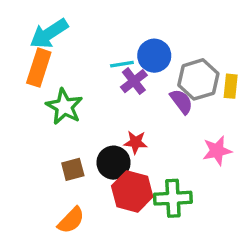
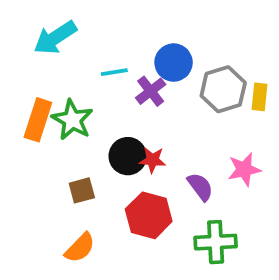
cyan line: (122, 64) -> (114, 72), moved
orange rectangle: (39, 68) -> (38, 120), moved
purple semicircle: (181, 101) -> (200, 187), moved
black circle: (114, 163) -> (128, 156), moved
green cross: (173, 198) -> (216, 242), moved

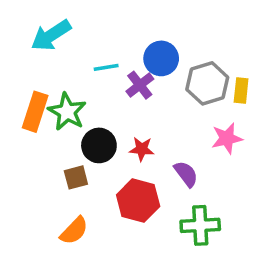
black circle: (128, 156) -> (99, 145), moved
pink star: (244, 169) -> (227, 138), moved

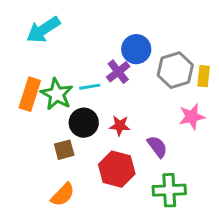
cyan line: (106, 67) -> (90, 87), moved

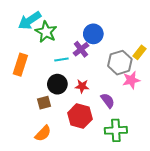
gray hexagon: (175, 70) -> (120, 63), moved
yellow rectangle: (204, 76) -> (139, 52), turned 32
green star: (57, 94) -> (46, 32), moved

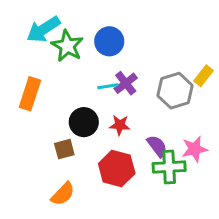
blue circle: (93, 34) -> (109, 41), moved
purple cross: (81, 49) -> (126, 83), moved
cyan line: (61, 60) -> (108, 86), moved
pink star: (131, 80) -> (195, 149), moved
green cross: (116, 130) -> (169, 167), moved

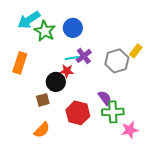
red star: (120, 125) -> (67, 71), moved
pink star: (195, 149) -> (130, 130), moved

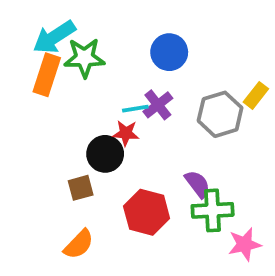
blue circle: (73, 28) -> (169, 52), moved
green star: (45, 31) -> (84, 58), turned -30
orange rectangle: (20, 63) -> (47, 75), moved

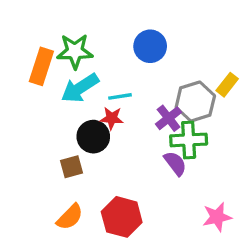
cyan arrow: (54, 37) -> (80, 88), moved
purple cross: (158, 105) -> (169, 118), moved
green cross: (213, 210) -> (189, 140), moved
red hexagon: (147, 212) -> (122, 217), moved

